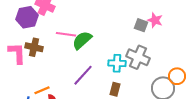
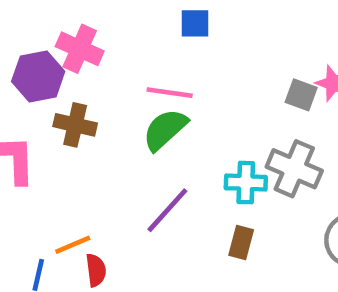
pink line: (66, 34) -> (170, 93), moved
brown cross: (34, 47) -> (75, 125), moved

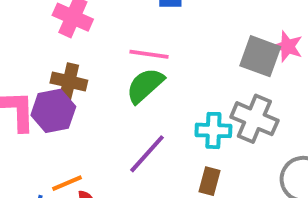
purple hexagon: (38, 76) -> (53, 111), moved
gray square: (301, 95) -> (260, 56), size x1.5

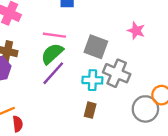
gray square: (260, 56) -> (96, 47), moved
purple line: (147, 154) -> (53, 73), moved

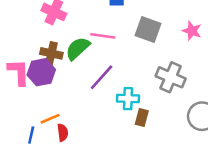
gray square: (96, 47) -> (148, 30), moved
green semicircle: (52, 54) -> (78, 48), moved
cyan cross: (92, 80) -> (128, 99), moved

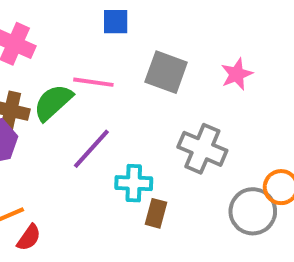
pink star: (192, 31) -> (237, 74), turned 30
red semicircle: (63, 133) -> (29, 238), turned 42

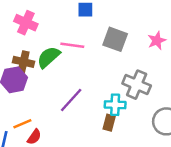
purple line: (91, 149) -> (71, 100), moved
cyan cross: (134, 183) -> (115, 105), moved

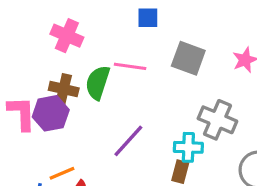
green semicircle: (49, 57) -> (98, 83), turned -30

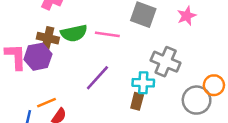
pink line: (130, 66) -> (107, 34), moved
green semicircle: (98, 83) -> (74, 33), turned -120

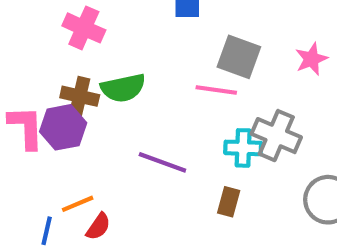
pink line: (107, 34) -> (216, 90), moved
purple line: (97, 78) -> (162, 162), turned 68
cyan cross: (143, 83) -> (243, 148), moved

